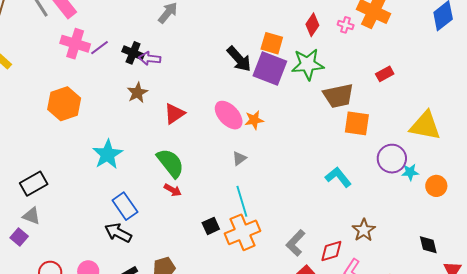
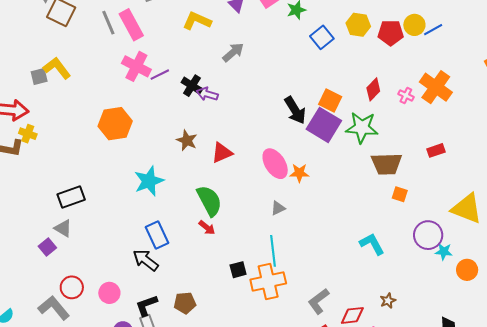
brown star: (137, 93) -> (187, 140), moved, turned -30
orange square: (357, 123) -> (400, 194), size x0.6
brown star: (364, 230) -> (388, 301), size x0.7

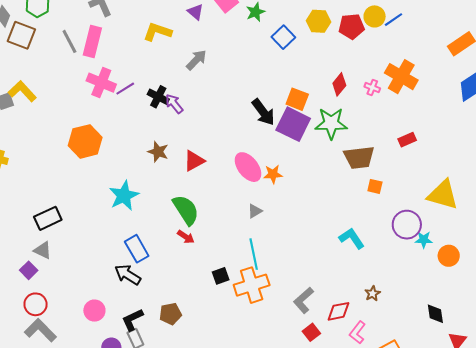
pink rectangle: (131, 25) -> (92, 42), turned 48
purple arrow: (207, 94) -> (174, 104), turned 40
red circle: (72, 287) -> (36, 304), moved

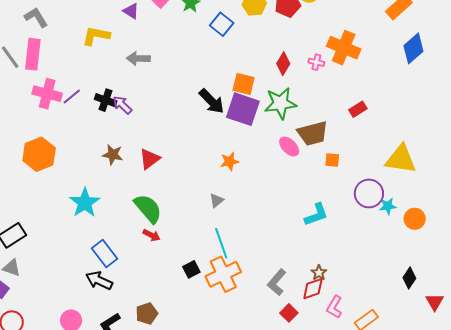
gray arrow: (196, 60) -> (138, 58), turned -125
pink ellipse: (248, 167) -> (289, 147), moved, size x0.7
cyan L-shape: (352, 238) -> (316, 215), turned 112
brown star: (373, 293) -> (319, 273), moved
black diamond: (435, 314) -> (409, 278), turned 50

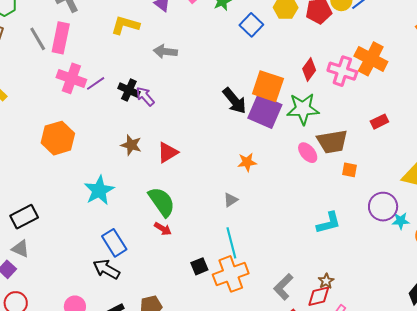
pink cross: (316, 62) -> (342, 71), size x1.8
orange square: (244, 84) -> (268, 86), size x1.4

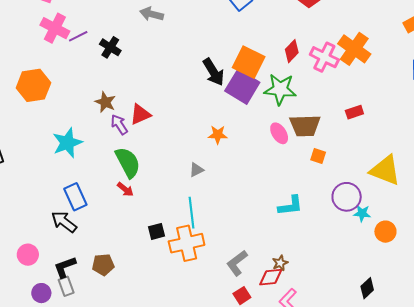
purple arrow: (145, 96) -> (119, 124), moved

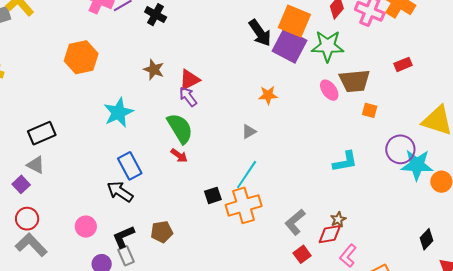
purple arrow: (119, 124) -> (188, 97), moved
cyan line: (191, 213) -> (247, 175), turned 44
cyan star: (362, 213) -> (417, 165), size x1.8

